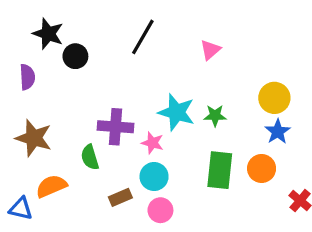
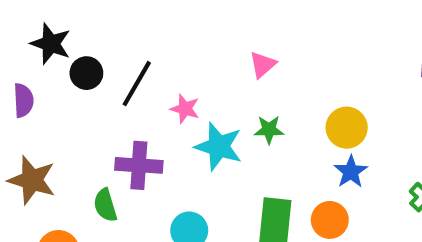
black line: (143, 37) -> (137, 84), moved
green star: (215, 116) -> (269, 130), moved
pink star: (152, 143) -> (185, 109), moved

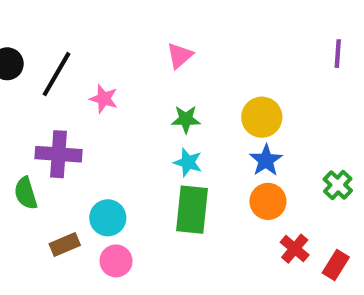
cyan star: (219, 146) -> (188, 162), moved, size x0.6
orange circle: (330, 220) -> (268, 201), moved

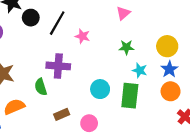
cyan star: (188, 162) -> (140, 70), moved
cyan circle: (108, 218) -> (100, 89), moved

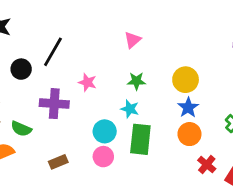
black circle: (31, 18) -> (21, 69), moved
pink star: (82, 36) -> (87, 82), moved
cyan star: (140, 70) -> (130, 109), moved
green semicircle: (41, 87) -> (21, 129), moved, turned -49
pink circle: (89, 123) -> (103, 157), moved

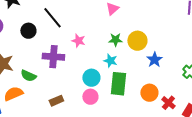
black line: (53, 52) -> (52, 18), turned -70
yellow circle: (186, 80) -> (137, 41), moved
orange circle: (189, 134) -> (149, 93), moved

